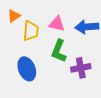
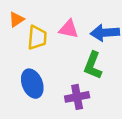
green L-shape: (59, 51) -> (93, 65), moved
purple cross: (81, 68) -> (77, 97), moved

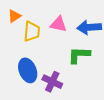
green L-shape: (93, 65) -> (79, 55), turned 70
purple cross: (77, 97) -> (52, 82), moved, turned 36

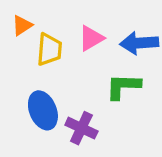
pink triangle: (58, 24) -> (91, 38), turned -42

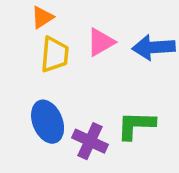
orange triangle: (22, 25) -> (42, 17), moved
green L-shape: (123, 86) -> (136, 125), moved

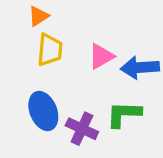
pink triangle: (101, 42) -> (101, 56), moved
blue arrow: (154, 47) -> (140, 68), moved

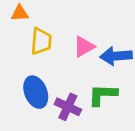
orange triangle: (39, 16) -> (20, 13), moved, turned 30

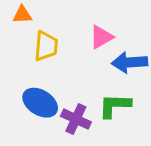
pink triangle: (84, 47) -> (101, 37), moved
blue ellipse: (36, 92) -> (40, 103), turned -36

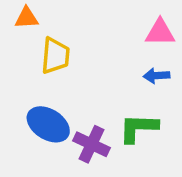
pink triangle: (101, 37) -> (160, 32), moved, turned 30
blue arrow: (130, 62) -> (156, 76), size x0.6

